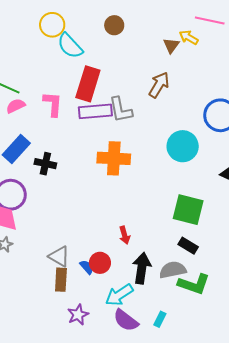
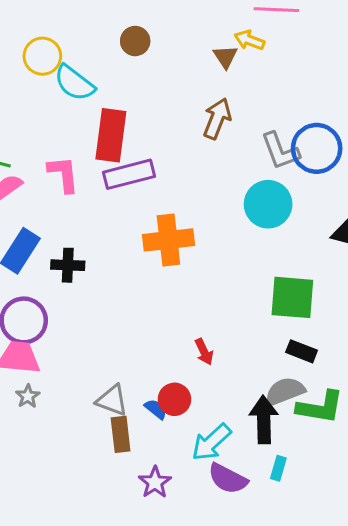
gray L-shape: (121, 110) -> (280, 151), moved
black arrow: (142, 268) -> (264, 420), moved

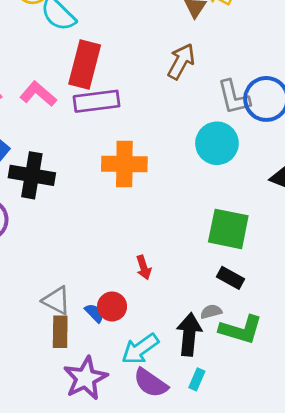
pink L-shape: (63, 174) -> (38, 94), turned -51
black cross: (68, 265) -> (32, 175), size x1.5
gray semicircle: (285, 391) -> (211, 312), size x0.6
purple star: (155, 482) -> (85, 378), size x1.5

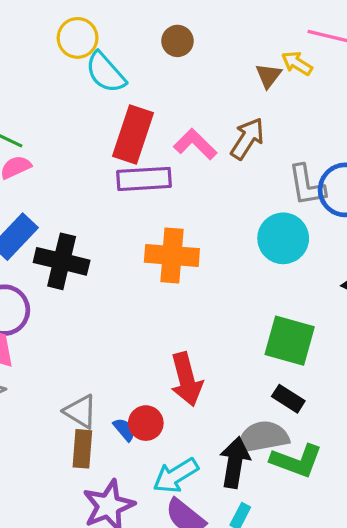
pink L-shape: (38, 94) -> (195, 144), moved
red arrow: (144, 267) -> (186, 379), size x1.8
gray semicircle: (211, 312) -> (263, 437), size x2.0

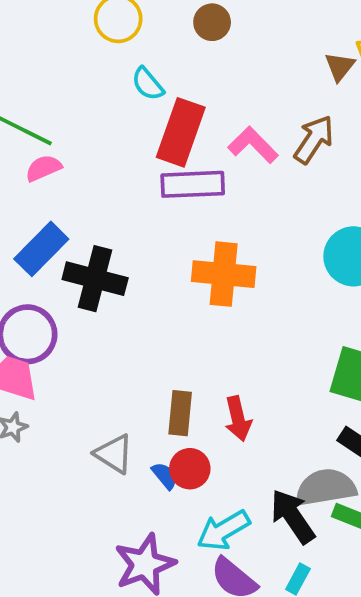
brown circle: (177, 41) -> (212, 22), moved
cyan semicircle: (106, 72) -> (148, 84), moved, size x0.7
red arrow: (186, 379) -> (238, 419), size x0.7
brown rectangle: (82, 449) -> (180, 413), moved
black arrow: (235, 462) -> (293, 516), turned -45

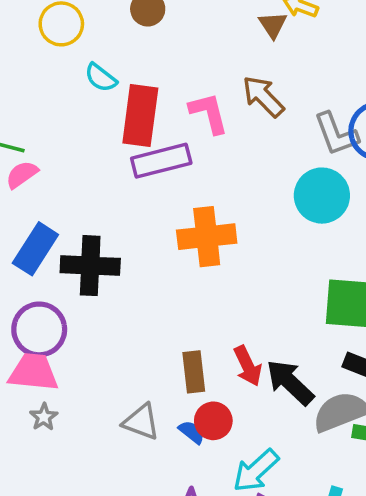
brown arrow: (314, 139) -> (263, 96), turned -66
pink L-shape: (253, 145) -> (209, 113), turned 42
black arrow: (293, 516) -> (290, 382), moved

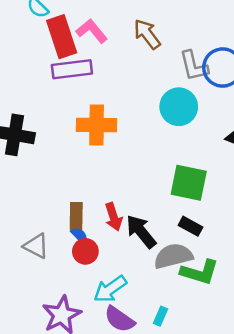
pink L-shape: (209, 113) -> (92, 31), moved, turned -32
red rectangle: (140, 115) -> (62, 37), turned -33
blue semicircle: (192, 432) -> (80, 236), moved

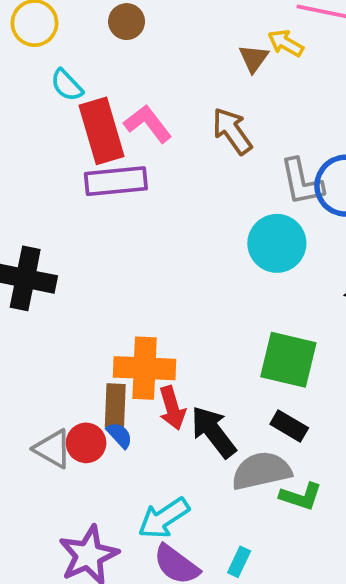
orange cross: (97, 125) -> (145, 368), moved
red circle: (85, 251) -> (86, 443), moved
green L-shape: (200, 272) -> (301, 496), size x0.7

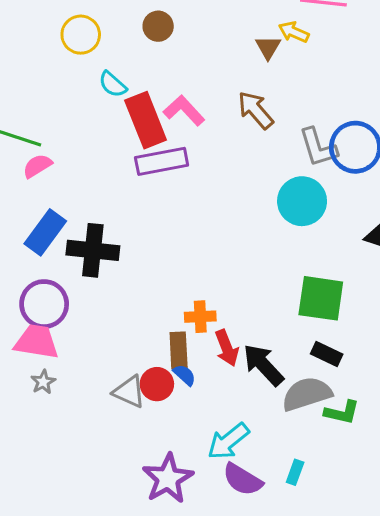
orange cross: (145, 368) -> (200, 317), size x0.6

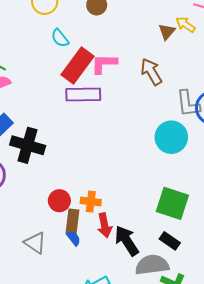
pink L-shape: (184, 110) -> (104, 64), turned -56
red rectangle: (146, 120) -> (77, 66), turned 48
red circle: (157, 384) -> (59, 201), moved

